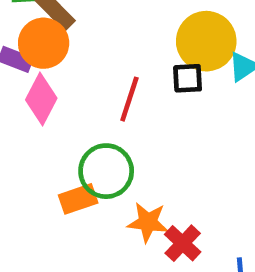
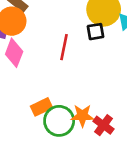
green circle: (106, 171) -> (59, 121), moved

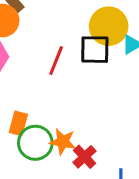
black square: (95, 32) -> (95, 50), size x1.5
orange rectangle: (42, 107) -> (18, 123), turned -60

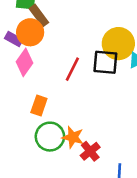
orange rectangle: (18, 123) -> (39, 105), moved

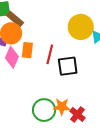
black square: (105, 62) -> (68, 66), moved
orange rectangle: (39, 105) -> (27, 50), moved

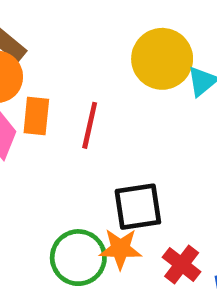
black square: (68, 66) -> (138, 207), moved
red cross: (77, 114) -> (182, 265), moved

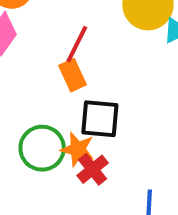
orange rectangle: (36, 116) -> (72, 75), moved, turned -44
red cross: (182, 265) -> (93, 169), moved

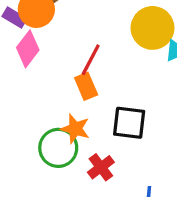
black square: (100, 119) -> (129, 123), moved
orange star: (78, 149) -> (75, 129), moved

